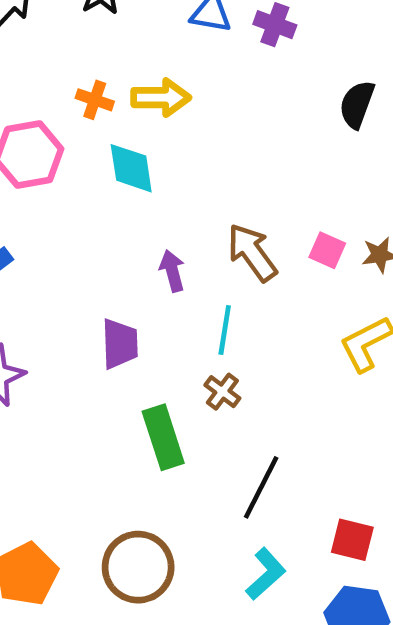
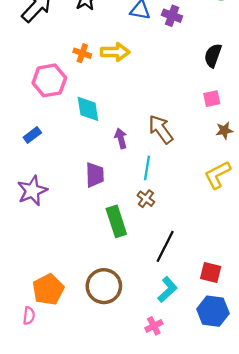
cyan diamond: (131, 168) -> (88, 109), moved
pink square: (327, 250) -> (212, 99), moved, turned -36

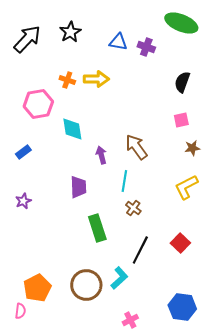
purple star: (32, 191) -> (23, 201), size x0.6
brown cross: (146, 199) -> (133, 208), moved
red square: (211, 273) -> (180, 243), moved, turned 30
cyan L-shape: (167, 290) -> (119, 278), moved

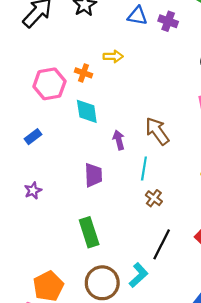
yellow arrow: (96, 79) -> (113, 56), size x0.7
orange cross: (67, 80) -> (84, 73), moved
green rectangle: (97, 228) -> (89, 232), moved

